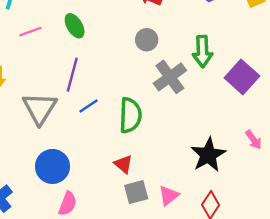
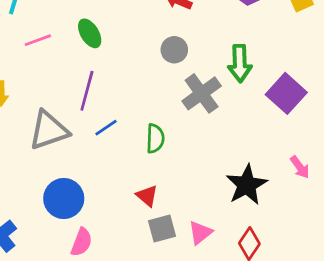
gray triangle: (40, 108) -> (49, 130), turned 39
green semicircle: (130, 115) -> (155, 138), size x0.7

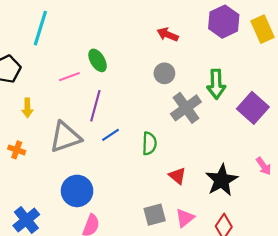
pink line: (38, 40) -> (69, 77), moved
red triangle: (147, 196) -> (177, 176), moved

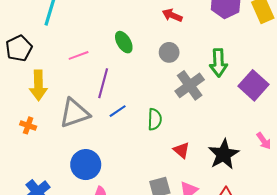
green ellipse: (98, 60) -> (124, 42), moved
yellow arrow: (27, 108) -> (38, 85), size x1.6

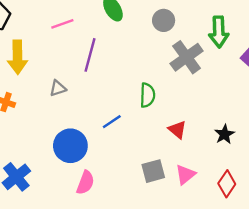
blue line: (118, 111) -> (112, 122), moved
gray triangle: (74, 113) -> (58, 88), size x0.5
black star: (224, 154) -> (225, 134), size x0.6

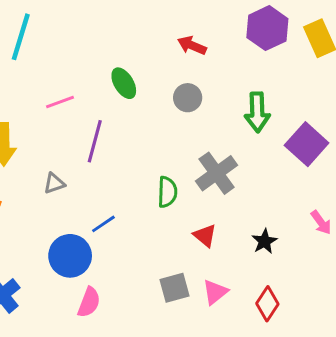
gray cross: (187, 57) -> (217, 173), moved
blue line: (112, 122) -> (103, 224), moved

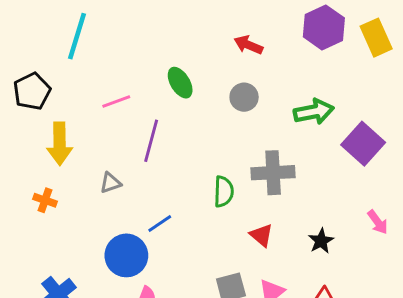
green arrow: (257, 112) -> (314, 112), turned -99
gray cross: (217, 173) -> (273, 173), turned 33

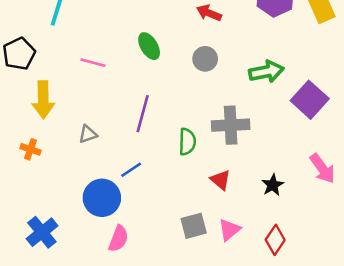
pink line: (116, 102) -> (93, 63), turned 35
purple line: (151, 141) -> (143, 114), moved
pink arrow: (378, 222) -> (322, 168), size x1.4

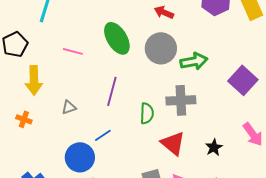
green ellipse: (149, 46) -> (117, 38), size x1.5
gray circle: (205, 59) -> (161, 48), size x1.6
green arrow: (266, 72) -> (194, 61), moved
red triangle: (220, 180) -> (173, 143), size x1.5

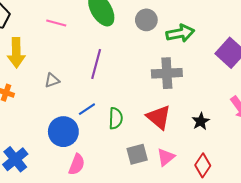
gray circle: (161, 48) -> (146, 20), size x0.7
green semicircle: (147, 113) -> (116, 118), moved

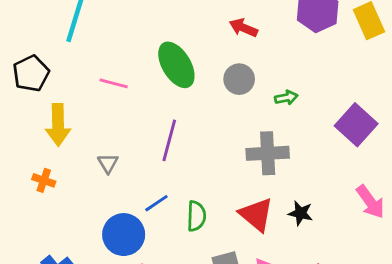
green arrow: (180, 33) -> (286, 98), size x0.6
gray triangle: (52, 80) -> (108, 163), turned -42
black star: (201, 121) -> (300, 213), moved, turned -30

